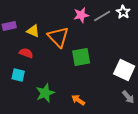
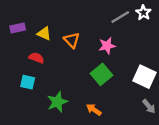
pink star: (81, 15) -> (107, 46), moved
orange triangle: (58, 37) -> (72, 40), size x0.7
green square: (81, 57) -> (101, 74), moved, turned -30

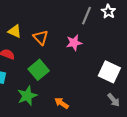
gray line: (120, 17) -> (87, 16), turned -36
green square: (101, 74) -> (39, 70), moved

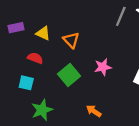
pink star: (74, 43) -> (103, 67), moved
green star: (27, 96) -> (42, 110), moved

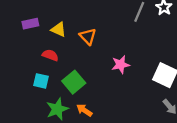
green square: (69, 75) -> (74, 82), moved
orange arrow: (94, 111) -> (84, 110), moved

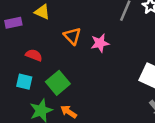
yellow triangle: (59, 29) -> (42, 12), moved
pink star: (121, 65) -> (100, 43), moved

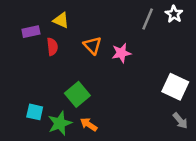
red semicircle: (34, 55) -> (52, 47), moved, turned 63
cyan square: (24, 82) -> (35, 112), moved

